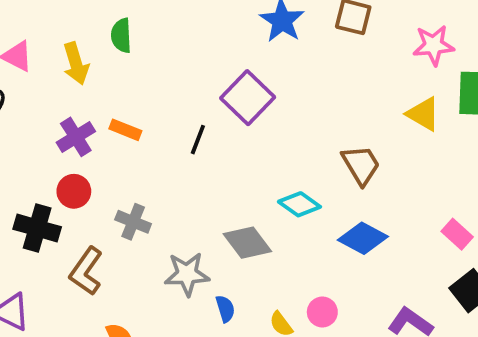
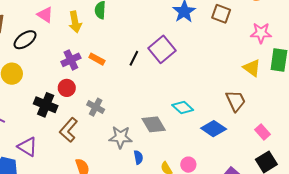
black line: (198, 140) -> (134, 58), moved
brown trapezoid: (361, 165) -> (236, 101), moved

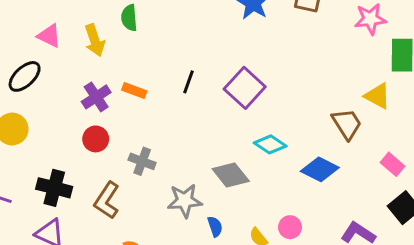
purple square: (162, 49) -> (245, 88), moved
yellow triangle: (252, 68) -> (378, 96), moved
black cross: (46, 105) -> (54, 188), moved

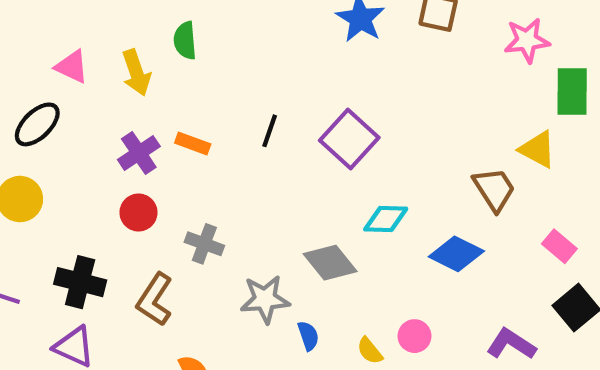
cyan diamond: (270, 144) -> (386, 219), turned -32

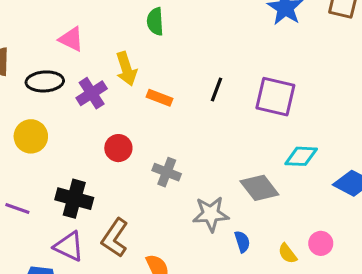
yellow arrow: (136, 73) -> (126, 69), moved
black ellipse: (37, 124) -> (45, 81), turned 39
purple square: (349, 139) -> (275, 97), turned -30
purple cross: (139, 153) -> (92, 93), moved
brown L-shape: (155, 299) -> (115, 238), moved

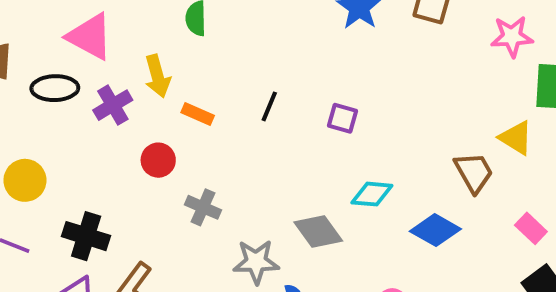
pink triangle: (71, 39) -> (90, 37), size x1.5
purple square: (275, 97) -> (342, 118), size x0.6
yellow circle: (31, 136) -> (25, 180), moved
red circle: (118, 148) -> (158, 160), moved

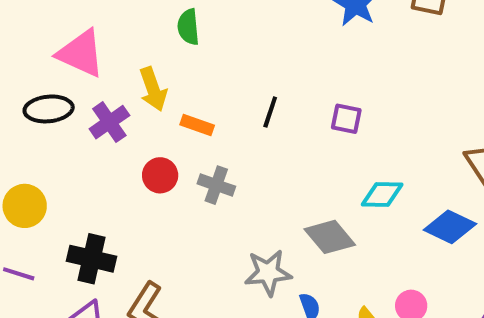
gray cross: (203, 207) -> (216, 185), moved

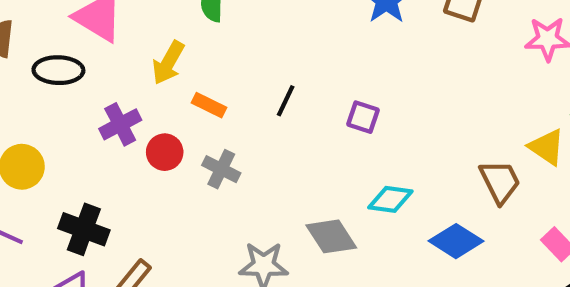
yellow arrow: (153, 89) -> (168, 63), turned 42
purple cross: (109, 122) -> (120, 124), moved

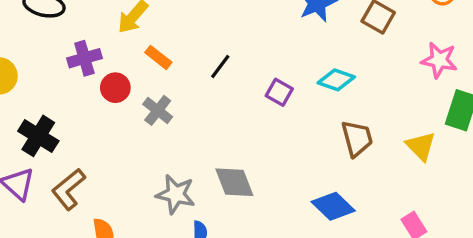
brown trapezoid: (500, 182) -> (357, 138), moved
cyan diamond: (390, 199) -> (336, 80), moved

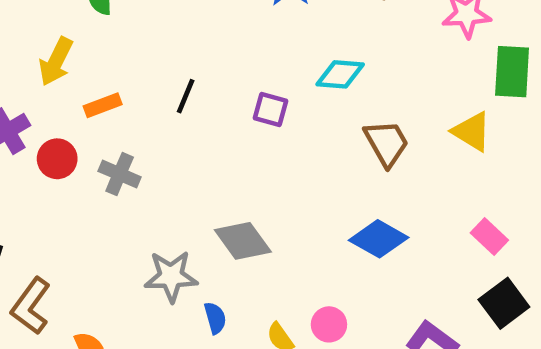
orange rectangle: (158, 57) -> (103, 105), turned -44

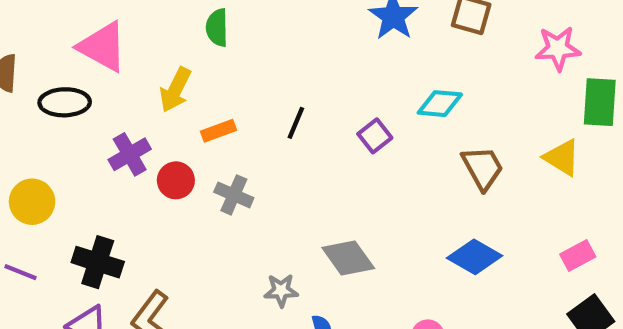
purple square: (271, 110) -> (375, 136), turned 36
pink rectangle: (489, 237) -> (578, 255), turned -72
gray star: (171, 276) -> (281, 290), size x0.7

